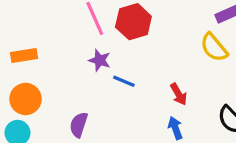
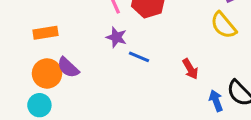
purple semicircle: (79, 125) -> (68, 67), moved, turned -65
blue arrow: (175, 128) -> (216, 101), moved

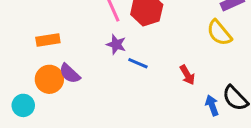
cyan circle: (39, 105) -> (23, 105), moved

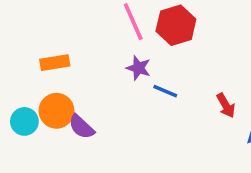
purple semicircle: (70, 73) -> (81, 127), moved
cyan circle: (23, 105) -> (24, 121), moved

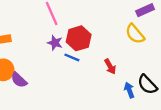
red hexagon: (176, 25) -> (79, 38), moved

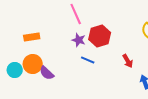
blue line: (72, 57) -> (88, 60), moved

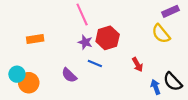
orange circle: (33, 64) -> (29, 83), moved
purple semicircle: (47, 73) -> (69, 75), moved

